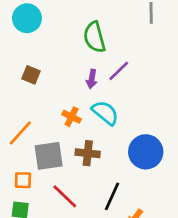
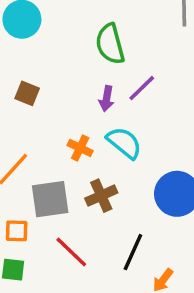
brown cross: (88, 153) -> (101, 196), turned -30

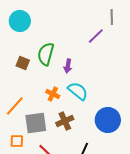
green semicircle: (110, 44) -> (46, 54), moved, turned 30
purple line: (142, 88) -> (96, 36), moved

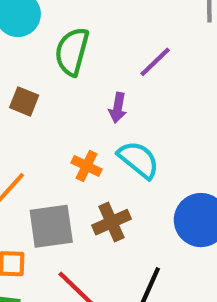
purple line: (96, 36) -> (155, 62), moved
green semicircle: (46, 54) -> (72, 52), moved

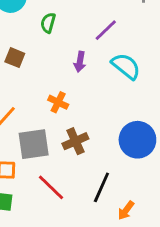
green semicircle: (72, 52) -> (48, 23), size x0.6
cyan semicircle: (139, 160) -> (126, 66), moved

